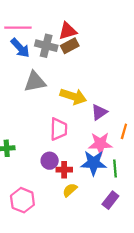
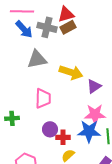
pink trapezoid: (59, 129) -> (43, 98), moved

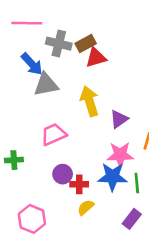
red triangle: (66, 14) -> (96, 58), moved
blue arrow: (24, 29) -> (32, 64), moved
yellow arrow: (71, 72) -> (89, 101), turned -125
pink trapezoid: (43, 98) -> (54, 134), turned -115

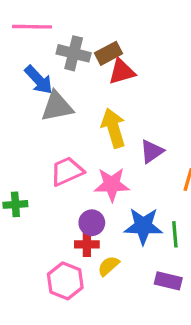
pink star: (120, 155) -> (112, 185), moved
purple circle: (63, 174) -> (92, 223), moved
red cross: (79, 184) -> (87, 244), moved
pink hexagon: (32, 219) -> (65, 281), moved
purple rectangle: (132, 219) -> (168, 281), turned 66

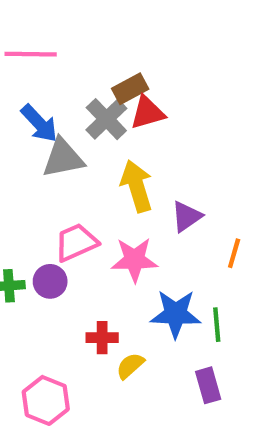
gray cross: (74, 53) -> (106, 119), moved, turned 32
purple circle: (92, 223) -> (50, 281), moved
pink hexagon: (65, 281) -> (46, 400), moved
purple rectangle: (168, 281) -> (208, 385), turned 60

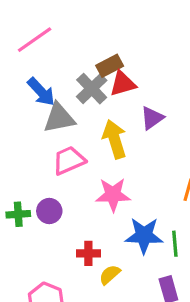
pink line: (31, 54) -> (35, 40), turned -36
purple triangle: (186, 216) -> (152, 118), moved
pink trapezoid: (76, 242) -> (69, 160), moved

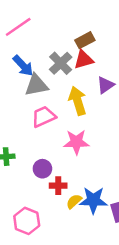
brown rectangle: (110, 66) -> (85, 40), moved
purple circle: (49, 211) -> (42, 169), moved
blue star: (144, 235) -> (93, 200), moved

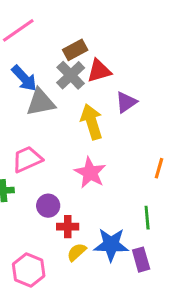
brown rectangle: (85, 40) -> (75, 50), moved
pink trapezoid: (44, 117) -> (27, 159), moved
pink star: (76, 142) -> (90, 173), turned 30
yellow semicircle: (74, 201) -> (77, 252), moved

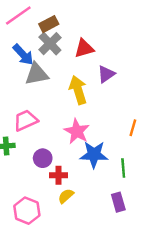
brown rectangle: (75, 50) -> (49, 24), moved
gray cross: (71, 75) -> (50, 44), moved
blue star: (111, 245) -> (94, 155), moved

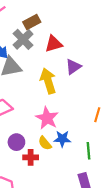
brown rectangle: (49, 24) -> (32, 22), moved
blue star: (94, 155) -> (62, 139), size x0.7
yellow semicircle: (66, 196) -> (45, 143), moved, turned -88

